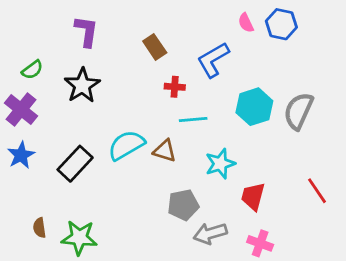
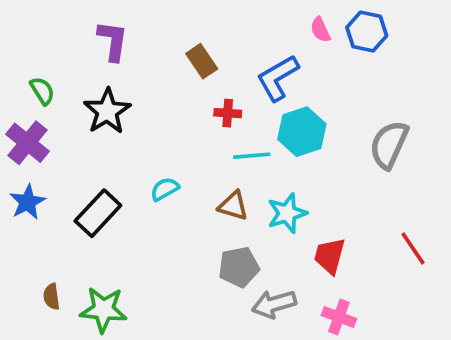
green semicircle: (32, 70) -> (42, 91), turned -85
cyan hexagon: (254, 107) -> (302, 132), moved
cyan semicircle: (126, 145) -> (165, 189), size x0.6
brown triangle: (165, 151) -> (233, 206), moved

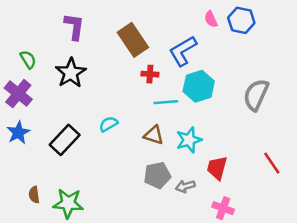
brown rectangle: (202, 61) -> (133, 40), size x1.5
gray arrow: (274, 304) -> (185, 186), moved, size x0.7

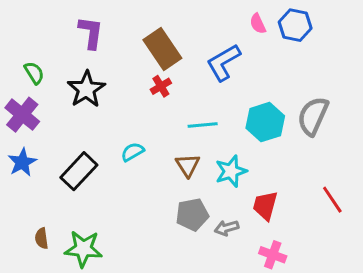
red cross: (150, 74) -> (161, 86), moved, turned -35
cyan hexagon: (199, 86) -> (265, 122), moved
brown triangle: (154, 135) -> (188, 165), turned 40

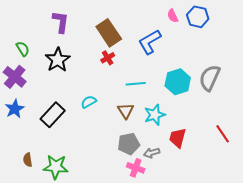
pink cross: (273, 255) -> (136, 168), moved

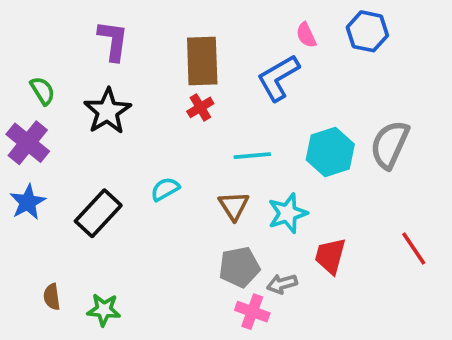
pink semicircle: (173, 16) -> (306, 35), moved
brown rectangle: (109, 33) -> (202, 61), turned 32
green star: (56, 167) -> (104, 310), size x0.7

